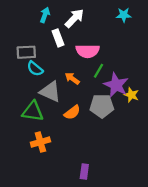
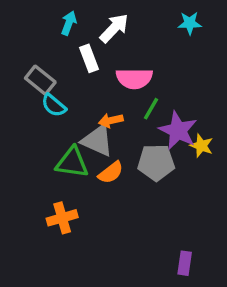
gray rectangle: (26, 52) -> (40, 80), turned 42
orange arrow: (72, 78) -> (111, 120), turned -48
gray triangle: (50, 92) -> (97, 141), moved
green triangle: (33, 111) -> (72, 162), moved
purple rectangle: (84, 172) -> (185, 263), moved

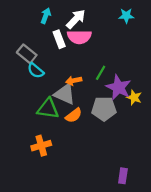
pink semicircle: (134, 79) -> (79, 37), moved

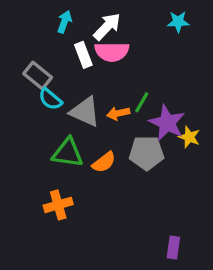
orange arrow: (74, 81) -> (118, 113), moved
gray triangle: (65, 94) -> (85, 112), moved

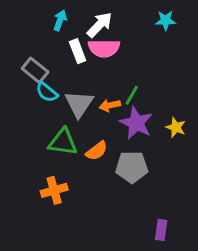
gray triangle: (85, 112) -> (79, 104), turned 40
purple star: (167, 123) -> (136, 123), moved
gray pentagon: (147, 153) -> (132, 167), moved

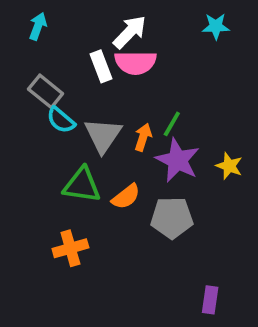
cyan arrow: (60, 20) -> (38, 26), moved
orange arrow: (110, 105) -> (143, 137), turned 120

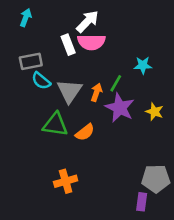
cyan star: (216, 26) -> (143, 65), moved
gray rectangle: (46, 91) -> (31, 61), turned -50
gray pentagon: (172, 218) -> (156, 179), moved
orange cross: (70, 248) -> (66, 181), moved

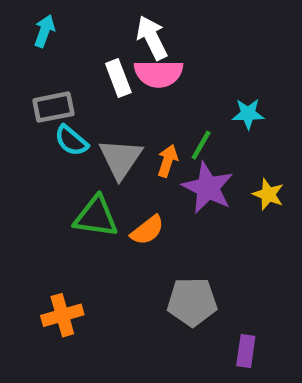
white arrow: (87, 21) -> (152, 38), turned -70
gray pentagon: (156, 179) -> (192, 302), moved
orange cross: (66, 181) -> (62, 315), moved

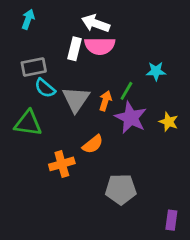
white arrow: (152, 38) -> (96, 23), turned -44
white rectangle: (118, 78) -> (74, 49), turned 35
green triangle: (96, 217) -> (28, 123), moved
orange cross: (62, 315) -> (62, 164), moved
purple rectangle: (246, 351) -> (171, 220), moved

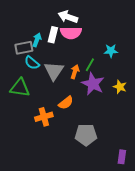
cyan arrow: (28, 19) -> (37, 40), moved

